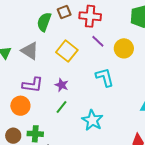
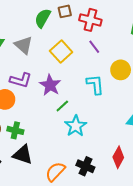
yellow circle: (124, 48) -> (121, 70), moved
purple star: (62, 85) -> (50, 85), size x1.5
green line: (61, 107) -> (62, 106), moved

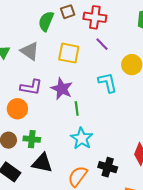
yellow square: (61, 51) -> (69, 53), turned -30
green line: (62, 106) -> (77, 108), turned -48
cyan star: (76, 126) -> (82, 138), moved

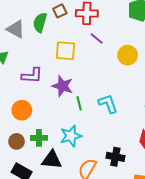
gray triangle: (30, 51) -> (16, 29), moved
cyan L-shape: (108, 82) -> (108, 104), moved
purple L-shape: (31, 87) -> (32, 76), moved
cyan star: (82, 138) -> (71, 136), moved, turned 30

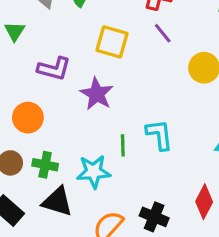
green line: (79, 103) -> (123, 145), moved

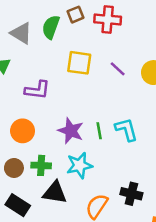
purple line: (163, 33) -> (118, 69), moved
purple star: (97, 94) -> (71, 131), moved
green line: (123, 145) -> (99, 131), moved

